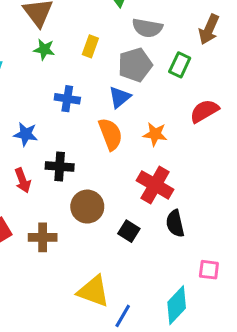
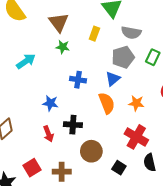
yellow rectangle: (90, 46) -> (94, 34), moved

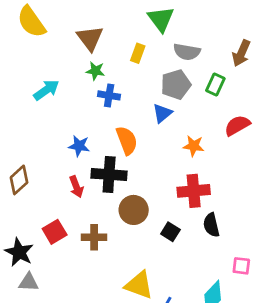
blue cross: (78, 80) -> (109, 95), moved
orange semicircle: (107, 103) -> (127, 140), moved
black cross: (73, 125) -> (109, 175), size x1.4
red cross: (136, 137) -> (194, 191), turned -35

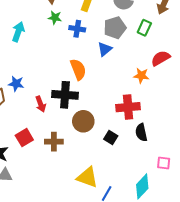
cyan arrow: (46, 90) -> (18, 32), turned -36
blue cross: (109, 95) -> (77, 29), moved
blue star: (79, 146) -> (16, 84), moved
orange star: (194, 146) -> (141, 76), moved

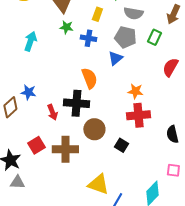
gray pentagon: (115, 28) -> (125, 37), turned 30
red semicircle: (161, 58) -> (170, 67), turned -30
orange star: (141, 76) -> (135, 91), moved
black semicircle: (141, 132) -> (172, 134), moved
brown cross: (54, 142) -> (65, 149), size x1.4

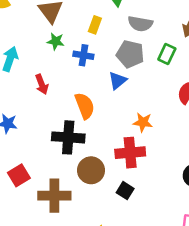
red arrow: (52, 112) -> (42, 84), moved
red cross: (138, 115) -> (130, 153), moved
red square: (36, 145) -> (19, 175), moved

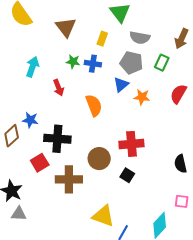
green star: (56, 41) -> (73, 62), moved
orange star: (143, 122) -> (142, 97), moved
black cross: (68, 137) -> (57, 139), moved

